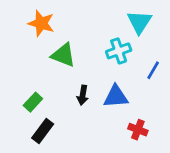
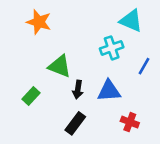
cyan triangle: (139, 22) -> (131, 21), turned -40
green triangle: (63, 55) -> (60, 66), moved
black rectangle: (43, 131) -> (75, 123), moved

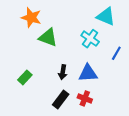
cyan cross: (112, 48) -> (90, 39), turned -36
green triangle: (60, 66) -> (48, 38), moved
red cross: (130, 122) -> (85, 98), moved

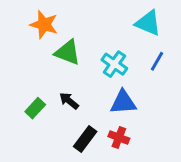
cyan cross: (90, 39) -> (114, 64), moved
blue line: (116, 53) -> (157, 61), moved
black arrow: (63, 72) -> (69, 101), moved, turned 120

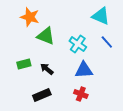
blue line: (157, 61) -> (107, 42), turned -72
green rectangle: (35, 108) -> (24, 64), moved, turned 32
black rectangle: (85, 139) -> (42, 95), moved, turned 30

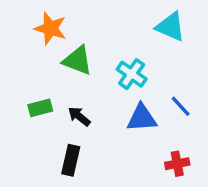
blue line: (107, 42) -> (181, 106), moved
red cross: (81, 94) -> (177, 164), moved, turned -32
black rectangle: (42, 95) -> (71, 160), turned -54

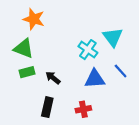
cyan triangle: (170, 27) -> (113, 37), moved, turned 30
green triangle: (77, 61) -> (24, 48), moved
red cross: (177, 164) -> (83, 109), moved

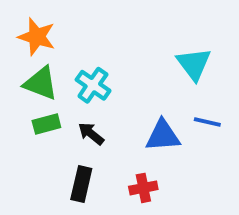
orange star: (34, 19) -> (37, 37), moved
cyan cross: (88, 50) -> (93, 85), moved
blue line: (121, 71) -> (207, 122), turned -35

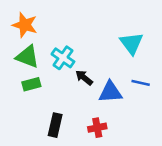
black arrow: (91, 134) -> (84, 78), moved

